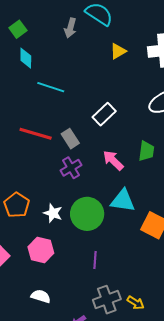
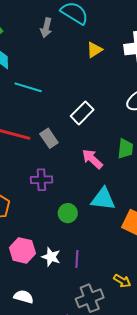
purple cross: (71, 168) -> (41, 180), moved, turned 30
white star: (53, 213) -> (51, 257), moved
green circle: (87, 214) -> (68, 213), size x0.6
yellow arrow: (136, 303) -> (122, 281), moved

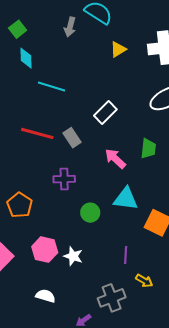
purple line: (77, 259) -> (126, 255), moved

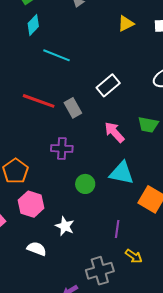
cyan diamond: (26, 58) -> (33, 25), turned 40
green trapezoid: (148, 149) -> (148, 125), turned 90
pink hexagon: (45, 250) -> (31, 204), moved
white semicircle: (46, 296) -> (37, 249), moved

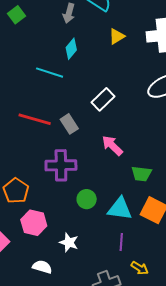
cyan diamond: (33, 25) -> (71, 49), moved
green trapezoid: (148, 125) -> (141, 174), moved
purple cross: (62, 149) -> (61, 165), size x1.4
cyan triangle: (122, 173) -> (120, 209), moved

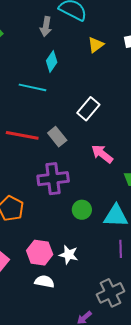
pink hexagon: (34, 223) -> (40, 253), moved

